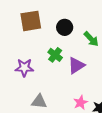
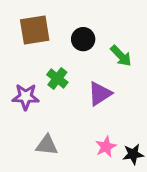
green cross: (55, 55) -> (57, 79), moved

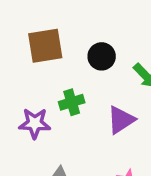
green cross: (57, 79) -> (72, 102), turned 35

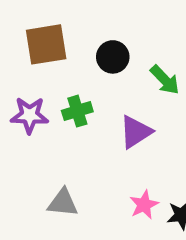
purple star: (35, 123) -> (29, 115), moved

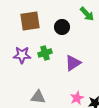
green arrow: (165, 80) -> (87, 14), moved

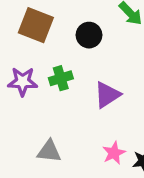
brown square: (30, 21) -> (36, 25), turned 30

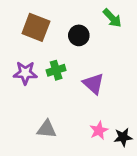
purple triangle: (107, 95) -> (94, 84), turned -45

